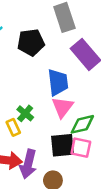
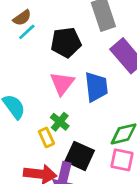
pink triangle: (62, 107) -> (62, 83), moved
black square: (63, 145) -> (80, 156), moved, turned 30

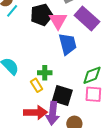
pink triangle: (62, 83) -> (58, 21), moved
green cross: (60, 122) -> (45, 73), turned -32

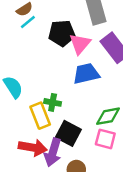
blue trapezoid: (68, 44) -> (86, 74), turned -100
yellow rectangle: (37, 85) -> (40, 116), size x1.5

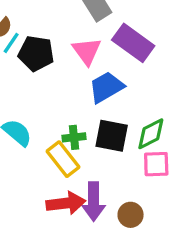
black pentagon: (62, 33) -> (36, 53), moved, turned 30
black square: (68, 133) -> (112, 136), moved

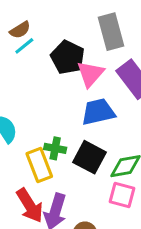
black pentagon: (36, 53) -> (68, 57), moved
red arrow: (66, 203) -> (30, 205), turned 48

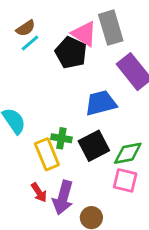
pink triangle: (90, 74) -> (84, 34), moved, turned -36
black square: (90, 157) -> (94, 146), turned 36
red arrow: (30, 205) -> (39, 192), size x0.6

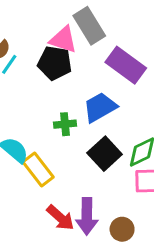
green cross: (61, 138) -> (65, 124), moved
yellow rectangle: (47, 154) -> (38, 170), moved
red arrow: (39, 192) -> (60, 218), size x1.4

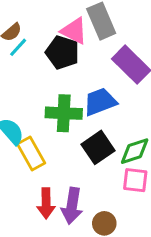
green cross: (65, 124) -> (64, 113), size x1.6
red arrow: (60, 218) -> (46, 203), turned 40

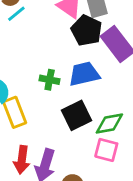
black pentagon: (62, 52) -> (86, 30), moved
green cross: (64, 113) -> (50, 80), size x0.6

